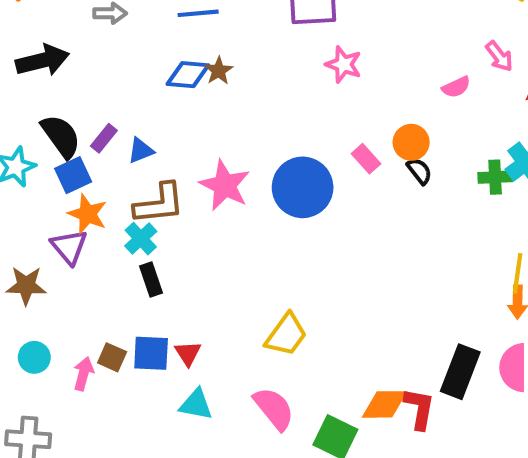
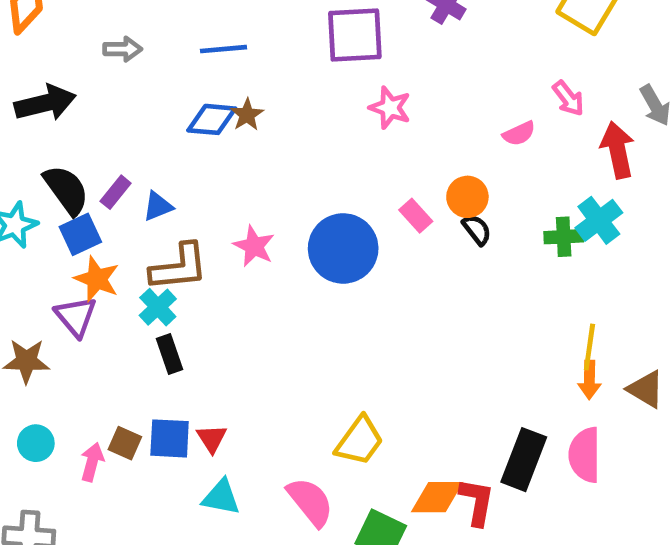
pink star: (225, 185) -> (254, 246), size x0.7
yellow trapezoid: (286, 335) -> (360, 441), moved

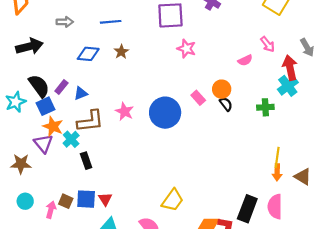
blue diamond: (212, 119) -> (88, 54), moved
cyan cross: (599, 220) -> (288, 86), moved
cyan cross: (158, 307) -> (71, 139), moved

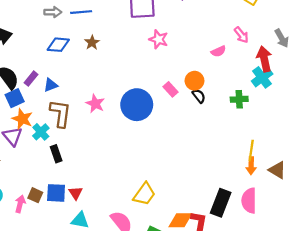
gray arrow: (65, 22) -> (53, 12), moved
brown L-shape: (90, 121) -> (60, 113), turned -76

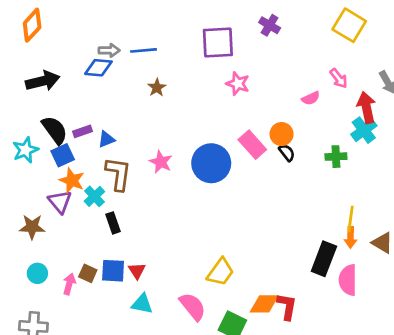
blue diamond: (58, 45) -> (98, 68), moved
purple rectangle: (31, 79) -> (83, 131), turned 32
pink rectangle: (171, 89) -> (252, 145), size x1.5
black rectangle: (221, 203) -> (324, 259), moved

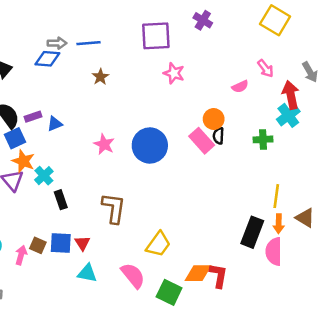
pink rectangle: (252, 145) -> (202, 141), moved
black semicircle: (287, 153) -> (218, 136), turned -140
brown L-shape: (118, 174) -> (114, 208), moved
orange arrow: (351, 238) -> (279, 224), moved

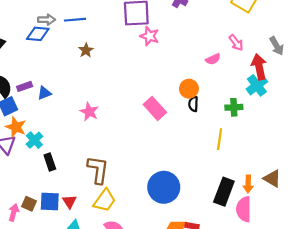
pink star: (174, 73) -> (149, 36), moved
pink rectangle: (202, 141) -> (155, 108), moved
blue circle: (150, 145) -> (164, 187), moved
yellow line: (276, 196) -> (220, 139), moved
yellow trapezoid: (158, 244) -> (105, 200), moved

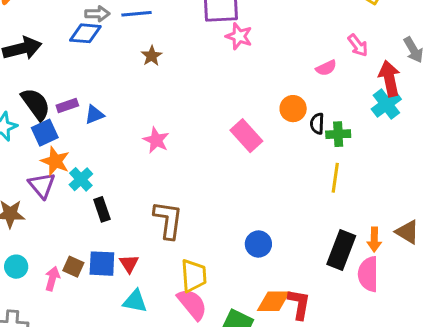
black semicircle: (193, 104) -> (317, 124), moved
green cross: (234, 107) -> (338, 134), moved
blue circle: (164, 187) -> (258, 244), size x0.6
yellow trapezoid: (105, 200) -> (194, 276), moved, turned -40

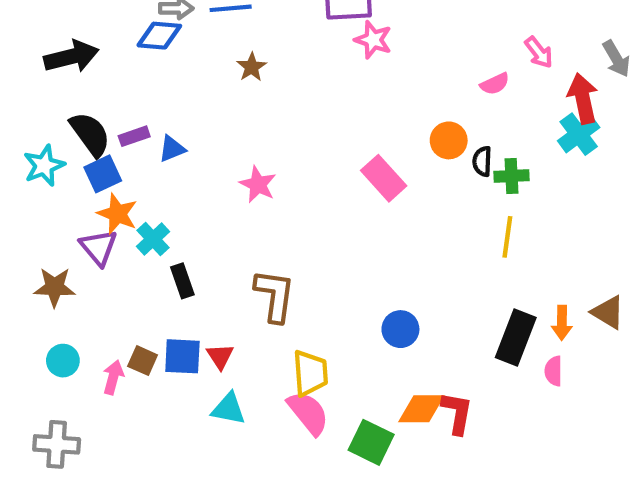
pink semicircle: (368, 274) -> (553, 371), size x0.6

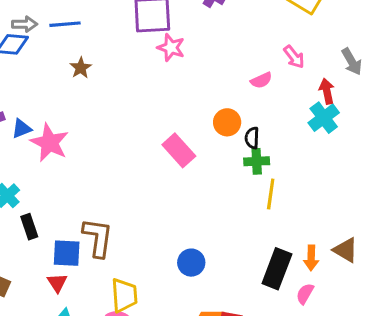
red arrow: (583, 98) -> (327, 91), size x0.7
green cross: (512, 176) -> (257, 161), moved
pink star: (258, 184) -> (49, 143), moved, size x1.4
blue square: (182, 356) -> (67, 253), moved
pink semicircle: (553, 371) -> (305, 294), turned 30

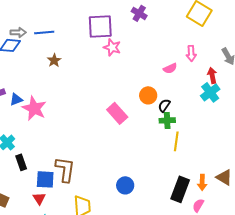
pink arrow: (294, 57) -> (191, 53), turned 35
black semicircle: (252, 138) -> (164, 105), turned 32

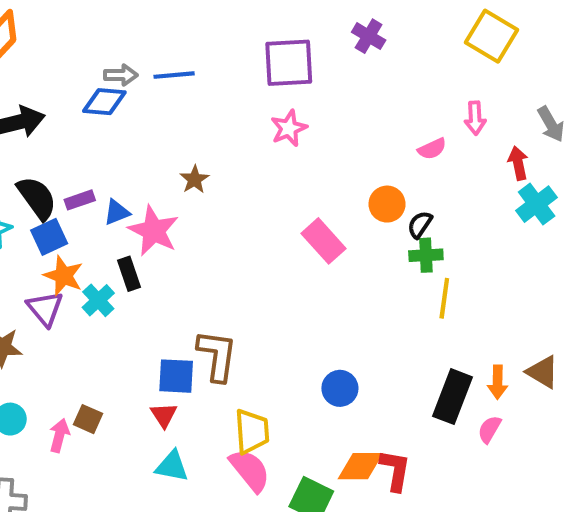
pink star: (112, 47) -> (289, 128), moved, turned 30
brown star: (54, 60) -> (195, 179), moved
cyan cross: (210, 92) -> (537, 204), moved
black rectangle: (21, 162) -> (129, 274), moved

